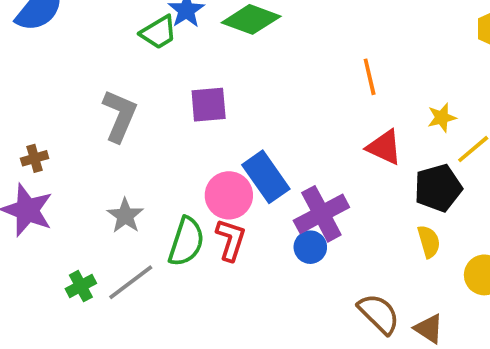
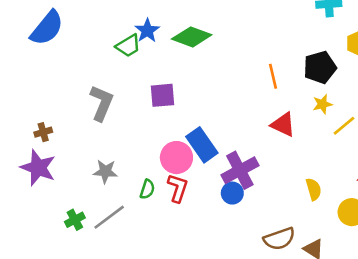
black pentagon: (438, 188) -> (320, 67), moved
gray star: (125, 216) -> (105, 171), turned -30
green semicircle: (186, 242) -> (147, 189), size x0.6
brown semicircle: (379, 314) -> (279, 239), turned 116

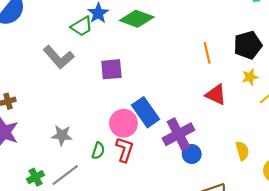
gray L-shape: (102, 103) -> (59, 57), moved, turned 116
blue circle: (232, 193) -> (192, 154), moved

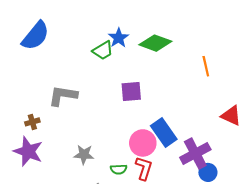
orange line: (207, 53) -> (206, 66), moved
gray L-shape: (59, 57) -> (63, 96), moved, turned 140
green semicircle: (98, 151) -> (119, 169), turned 70

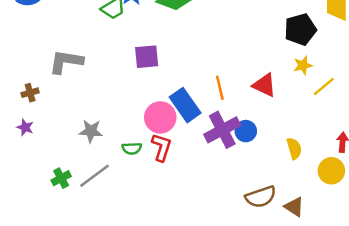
orange line: (206, 66) -> (220, 88), moved
purple star: (28, 151) -> (25, 127), size x0.5
blue circle: (208, 172) -> (246, 131), moved

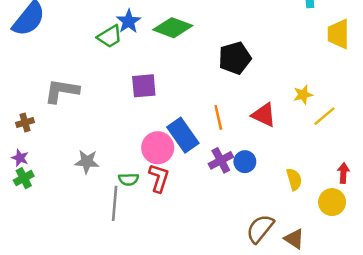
black pentagon: (300, 29) -> (235, 58), moved
purple cross: (222, 130) -> (221, 160), size x0.7
gray line: (95, 176) -> (115, 203), moved, turned -48
green cross: (61, 178) -> (24, 178), moved
brown semicircle: (261, 197) -> (260, 229), turned 148

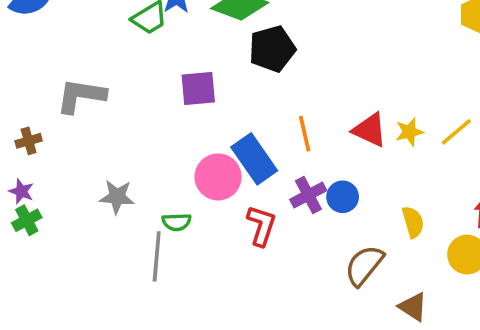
black pentagon: (235, 58) -> (272, 49), moved
yellow star: (303, 95) -> (409, 132), moved
red L-shape: (159, 178) -> (261, 226), moved
brown semicircle: (260, 229) -> (364, 265), moved

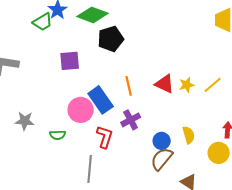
blue circle: (343, 197) -> (162, 141), moved
gray line: (157, 256) -> (90, 169), moved

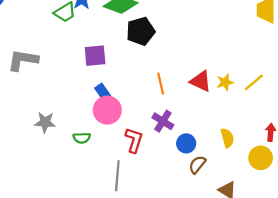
blue rectangle: (101, 100) -> (103, 92), moved, size x0.6
purple cross: (131, 120) -> (163, 121), turned -30
blue circle: (162, 141) -> (186, 143), moved
brown semicircle: (162, 159) -> (197, 165), size x0.7

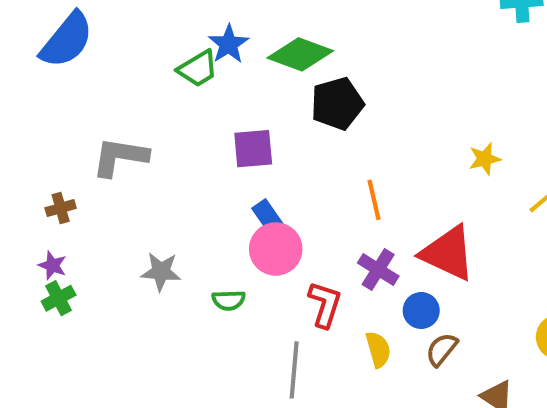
red triangle: (201, 81) -> (448, 253), moved, size x1.4
yellow star: (225, 82) -> (485, 159), moved
yellow semicircle: (227, 138) -> (378, 349), moved

